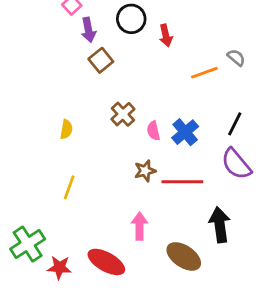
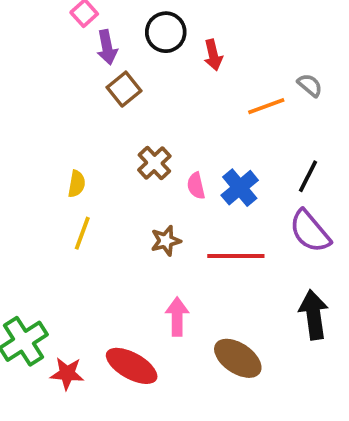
brown star: (145, 171) -> (166, 241), moved
yellow line: (69, 187) -> (82, 233), moved
black arrow: (220, 225) -> (314, 315), moved

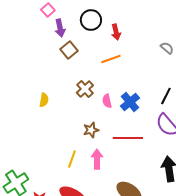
orange line: (266, 106) -> (111, 59), moved
yellow line: (82, 233) -> (72, 159), moved
pink arrow: (177, 317) -> (97, 159), moved

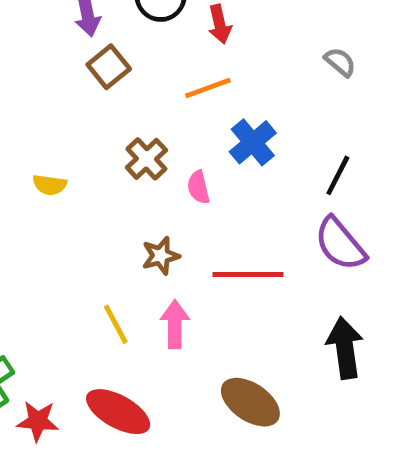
yellow semicircle: (44, 100) -> (50, 185), turned 88
blue cross: (130, 102) -> (253, 142), moved
yellow line: (72, 159) -> (116, 324), turned -48

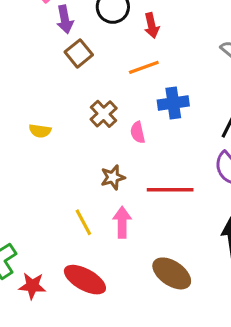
blue cross: (253, 142) -> (173, 103), turned 32

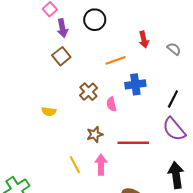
red arrow: (152, 26) -> (144, 40), moved
brown square: (79, 53) -> (61, 56), moved
yellow semicircle: (40, 131) -> (49, 111), moved

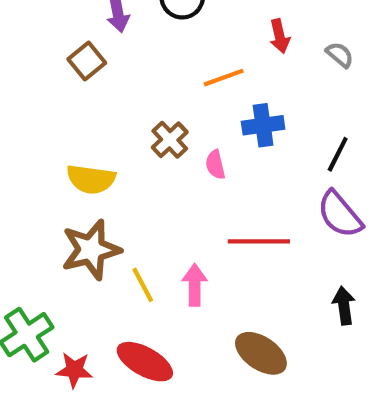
brown square: (61, 56) -> (87, 61), moved
yellow semicircle: (49, 111) -> (91, 179), size x1.6
brown star: (95, 134) -> (91, 250), moved, size x1.8
black arrow: (176, 175) -> (344, 306), size x0.7

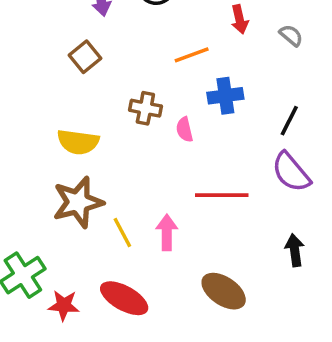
brown square: (87, 61) -> (85, 57), moved
brown cross: (170, 140) -> (145, 108), turned -36

